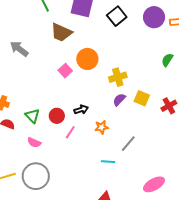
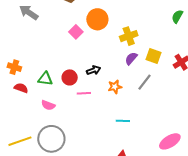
green triangle: (32, 116) -> (45, 79), turned -35
pink line: (70, 132) -> (84, 93), turned 56
gray line: (128, 144) -> (145, 82), moved

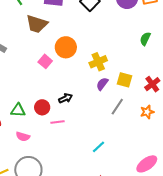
orange star: (115, 87) -> (147, 112), moved
cyan line: (123, 121) -> (99, 147), turned -40

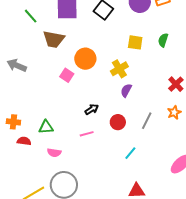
yellow square: (124, 80) -> (135, 42), moved
red circle: (42, 107) -> (118, 122), moved
gray line: (117, 107) -> (147, 121), moved

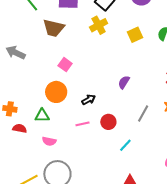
yellow square: (135, 42) -> (135, 35), turned -35
orange circle: (85, 59) -> (56, 92), moved
yellow cross: (119, 69) -> (99, 25), moved
red circle: (118, 122) -> (108, 122), moved

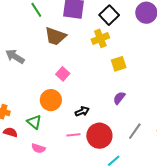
yellow square: (135, 35) -> (119, 64), moved
green triangle: (42, 116) -> (34, 122), turned 35
red circle: (108, 122) -> (99, 136), size x1.6

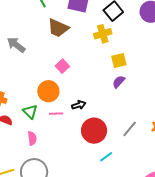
purple semicircle: (119, 98) -> (119, 82), moved
pink line: (73, 135) -> (56, 114), moved
pink semicircle: (38, 148) -> (32, 138), turned -120

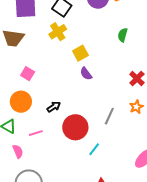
purple semicircle: (119, 82) -> (86, 74), turned -64
pink line: (56, 114) -> (36, 133), moved

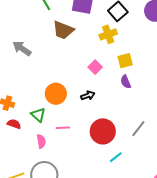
pink square: (28, 74) -> (95, 67), moved
black arrow: (54, 107) -> (88, 95), moved

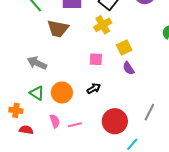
gray arrow: (22, 48) -> (37, 63), moved
pink square: (95, 67) -> (96, 59), turned -32
green triangle: (38, 115) -> (37, 93), moved
pink semicircle: (41, 141) -> (55, 121), moved

